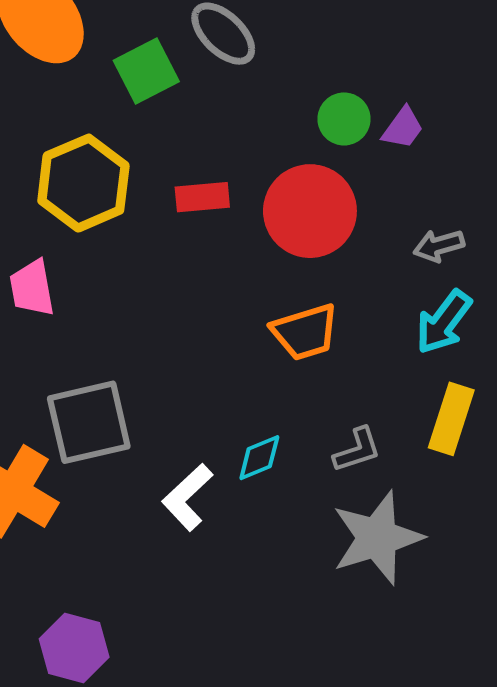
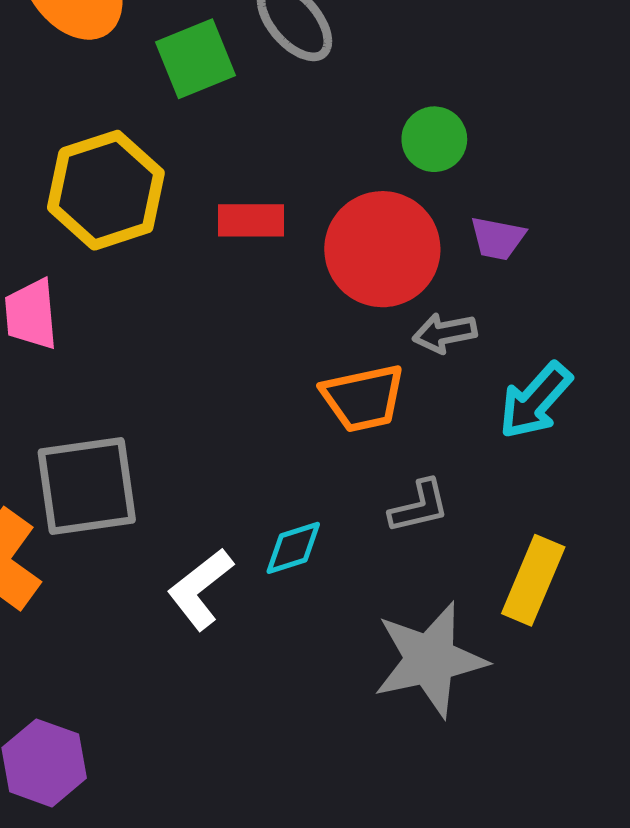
purple trapezoid: (403, 128) -> (498, 238), moved, turned 60
gray arrow: (439, 246) -> (445, 333), moved
yellow rectangle: (451, 419) -> (533, 580), moved
gray L-shape: (357, 450) -> (419, 506), moved

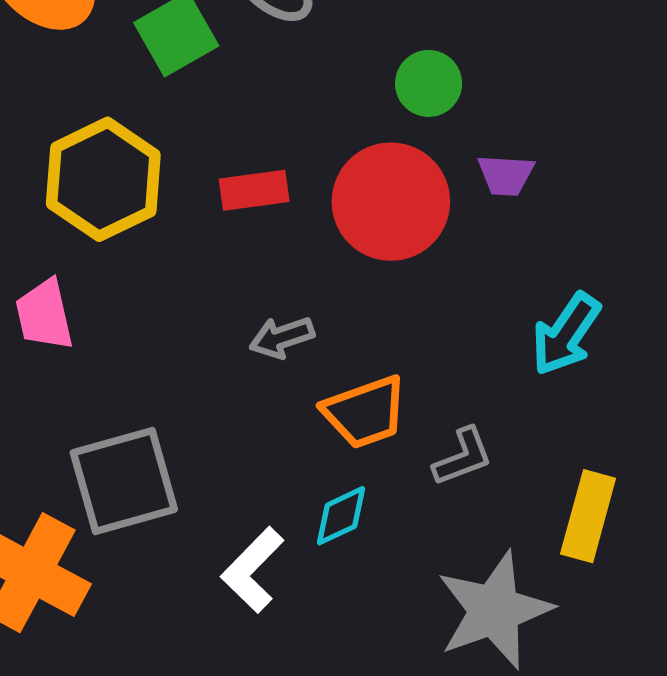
gray arrow: (445, 333) -> (282, 337), moved
orange trapezoid: (363, 398) -> (365, 412), moved

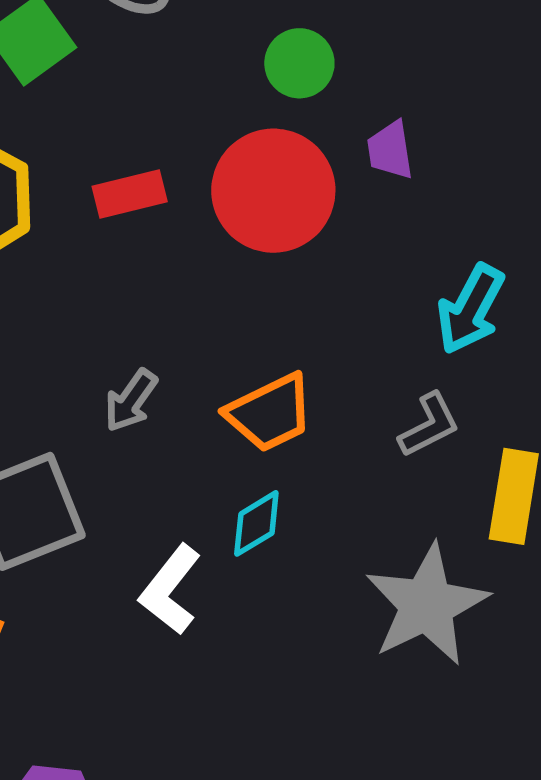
purple trapezoid: (506, 175) -> (390, 150), turned 84
gray arrow: (282, 337) -> (131, 401), moved, turned -30
gray L-shape: (463, 457) -> (429, 425), moved

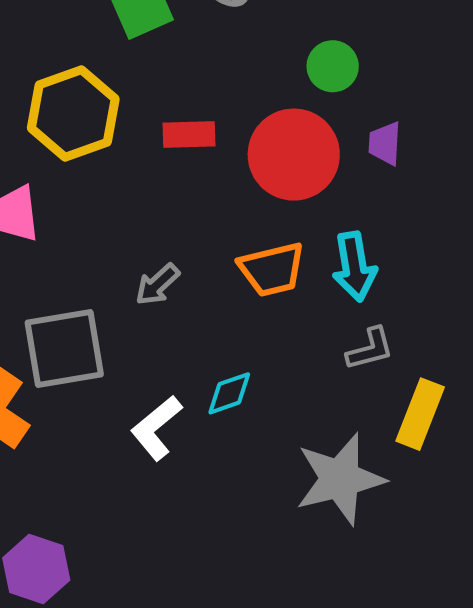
cyan arrow: (470, 309) -> (354, 267), moved, turned -50
orange trapezoid: (270, 413) -> (272, 269), moved

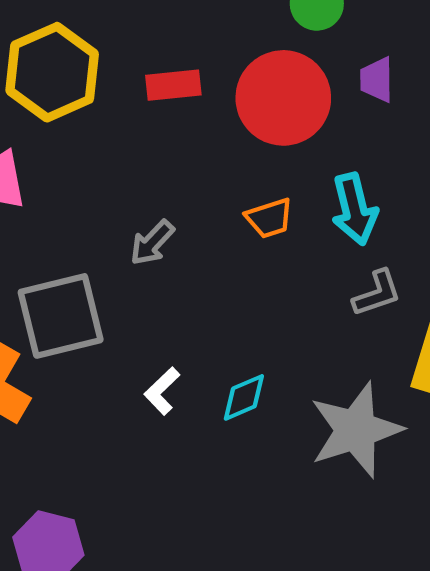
orange trapezoid: (272, 269) -> (269, 218), size x0.7
cyan diamond: (229, 393) -> (244, 397), moved
white L-shape: (156, 428) -> (162, 391), size x0.7

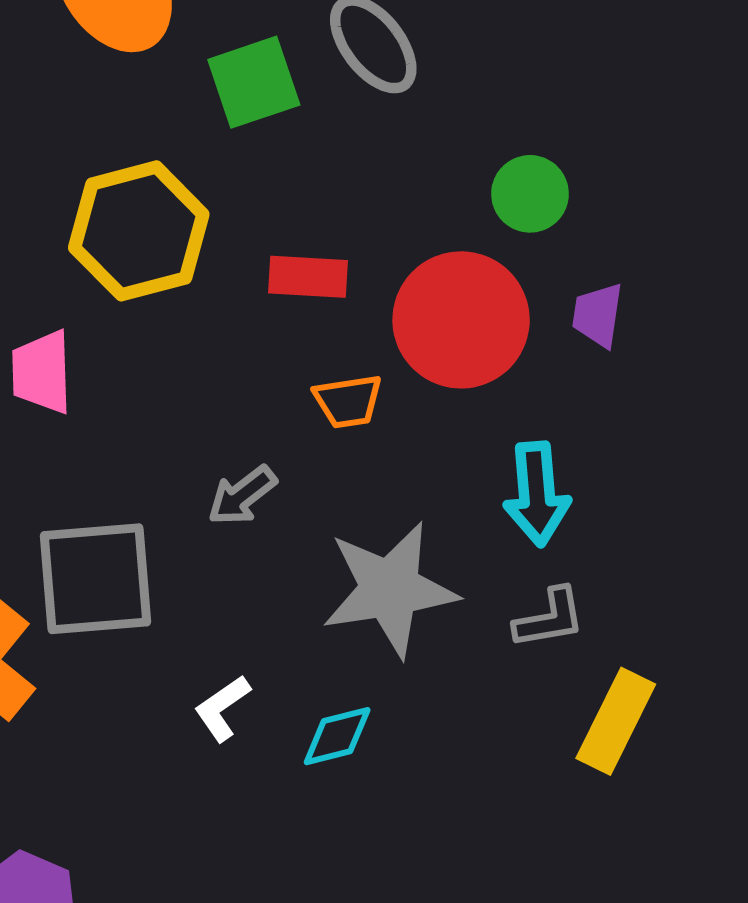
orange trapezoid: (269, 218) -> (348, 401), moved
gray star: (356, 430) -> (390, 589), moved

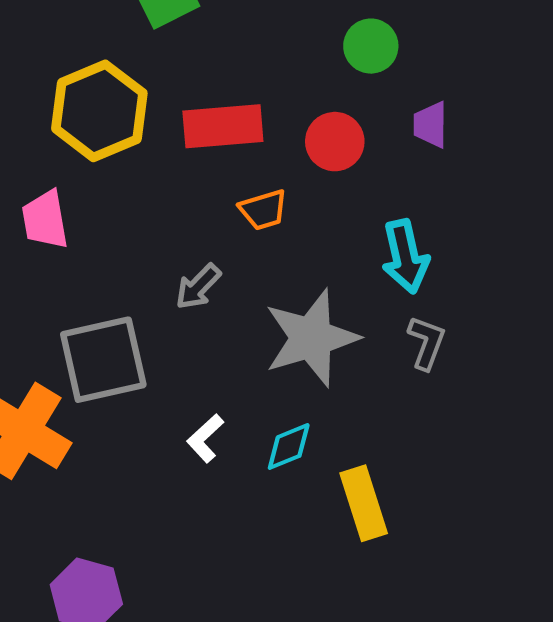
red rectangle: (308, 277) -> (223, 126), size x1.4
red circle: (461, 320) -> (335, 142), size x0.6
gray L-shape: (550, 618) -> (427, 343), turned -52
yellow rectangle: (616, 721) -> (364, 503), moved, turned -36

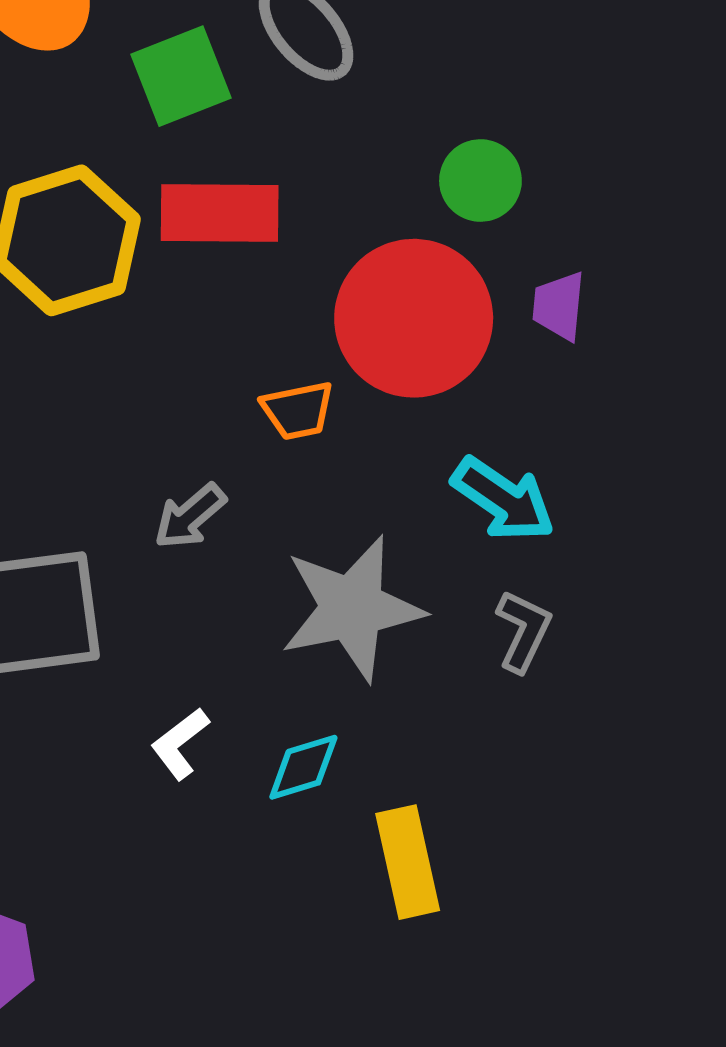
red rectangle: (223, 126) -> (220, 213), moved
red circle: (335, 142) -> (414, 318), size x1.8
cyan arrow: (405, 256) -> (503, 499), turned -48

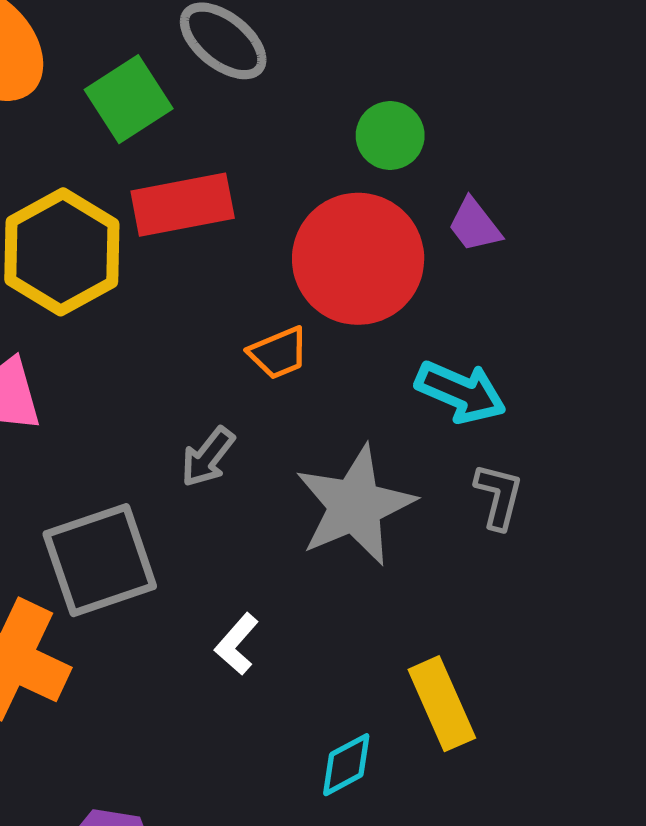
purple trapezoid: (559, 306) -> (475, 225), turned -32
cyan diamond: (303, 767) -> (346, 765), moved

